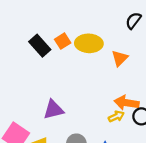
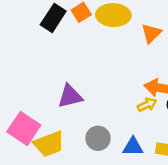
black rectangle: (40, 46) -> (53, 18), turned 75

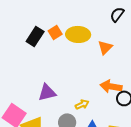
yellow arrow: (147, 105) -> (82, 104), moved

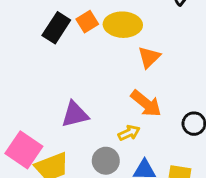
orange triangle: (105, 47) -> (149, 57), moved
orange arrow: (111, 86) -> (146, 104), moved, turned -150

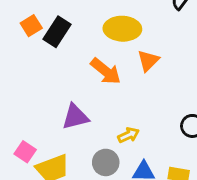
orange square: (87, 22) -> (31, 26), moved
orange arrow: (146, 104) -> (106, 71), moved
pink square: (24, 150) -> (25, 152), size x0.6

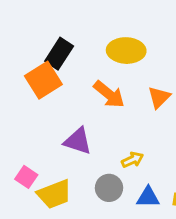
orange square: (31, 26) -> (43, 80), moved, size x1.6
orange triangle: (148, 61) -> (159, 97), moved
purple triangle: (75, 117) -> (78, 141), turned 32

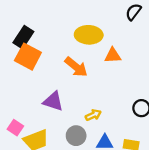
black rectangle: (59, 54) -> (23, 37), moved
orange square: (43, 80) -> (28, 57), turned -30
orange triangle: (159, 97) -> (113, 55), moved, turned 42

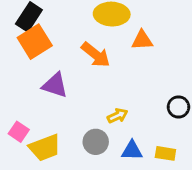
orange square: (28, 57) -> (35, 42), turned 30
purple triangle: (53, 101) -> (55, 85), moved

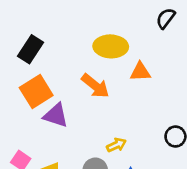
orange square: (35, 42) -> (36, 91), moved

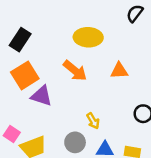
orange triangle: (140, 72) -> (119, 71), moved
yellow arrow: (116, 145) -> (93, 121), turned 84

